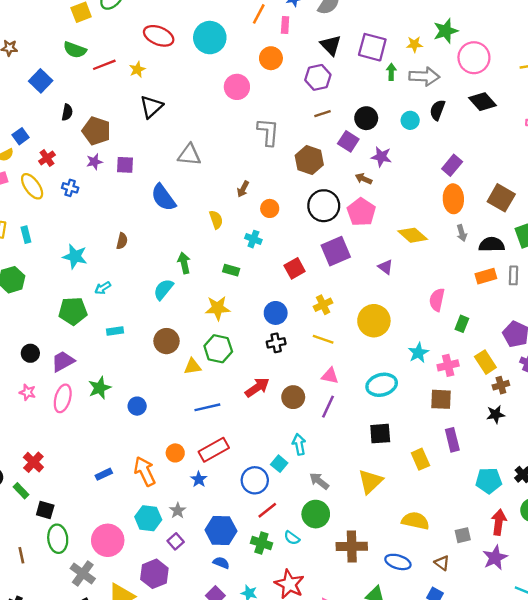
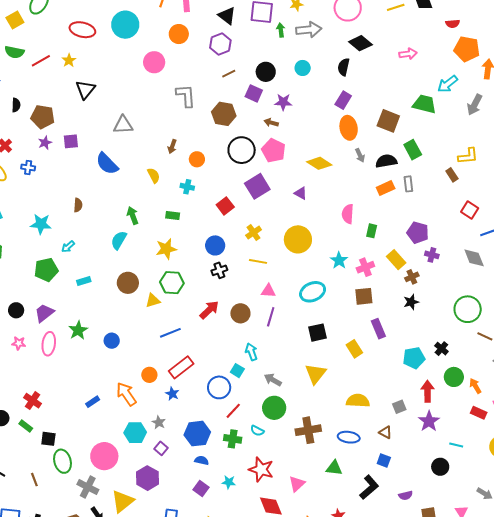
black semicircle: (437, 110) -> (344, 67), moved

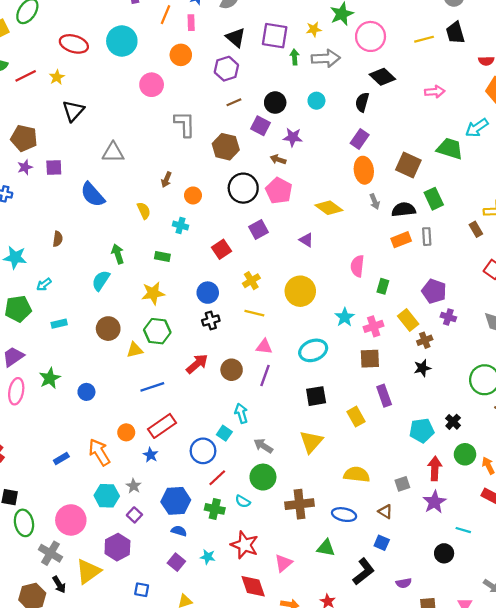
purple square: (257, 186) -> (258, 229), size x0.7

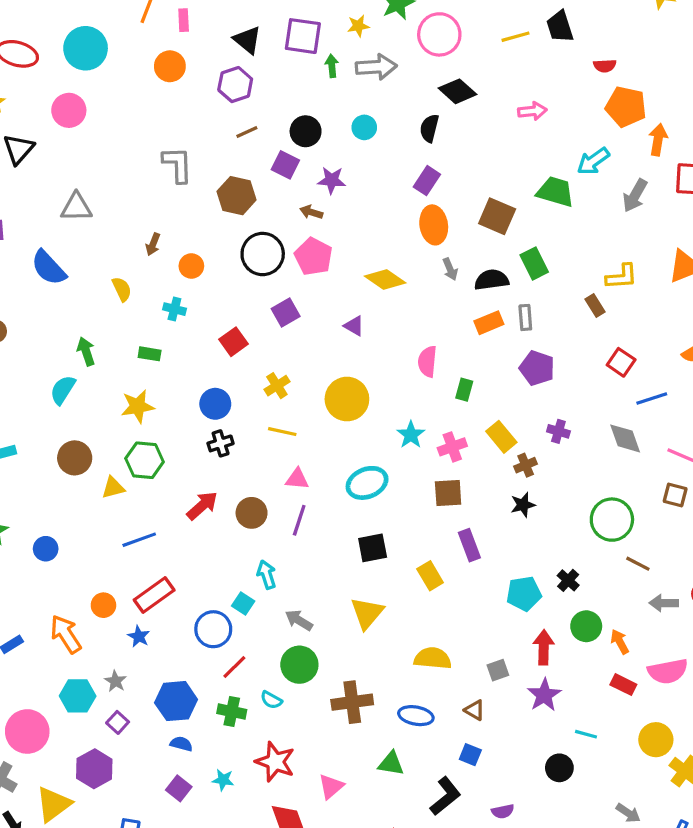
pink circle: (152, 85) -> (69, 110), moved
purple pentagon: (434, 291) -> (537, 368), moved

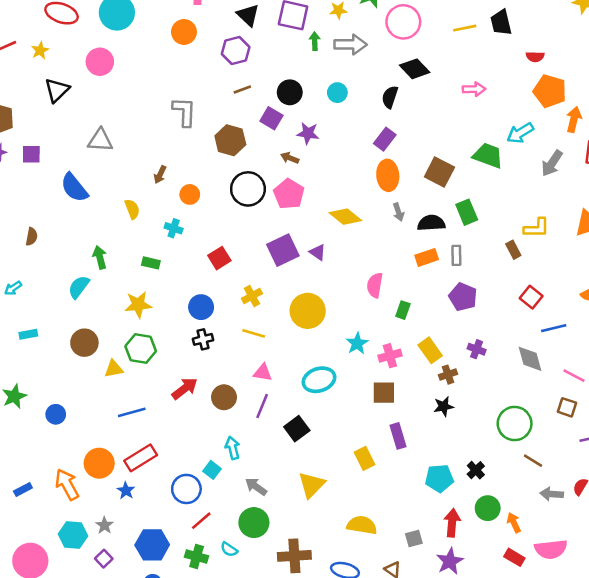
purple square: (286, 312) -> (283, 250), moved, size x1.4
black square: (373, 548) -> (297, 429), moved, turned -30
orange circle: (103, 605) -> (99, 463), size x1.5

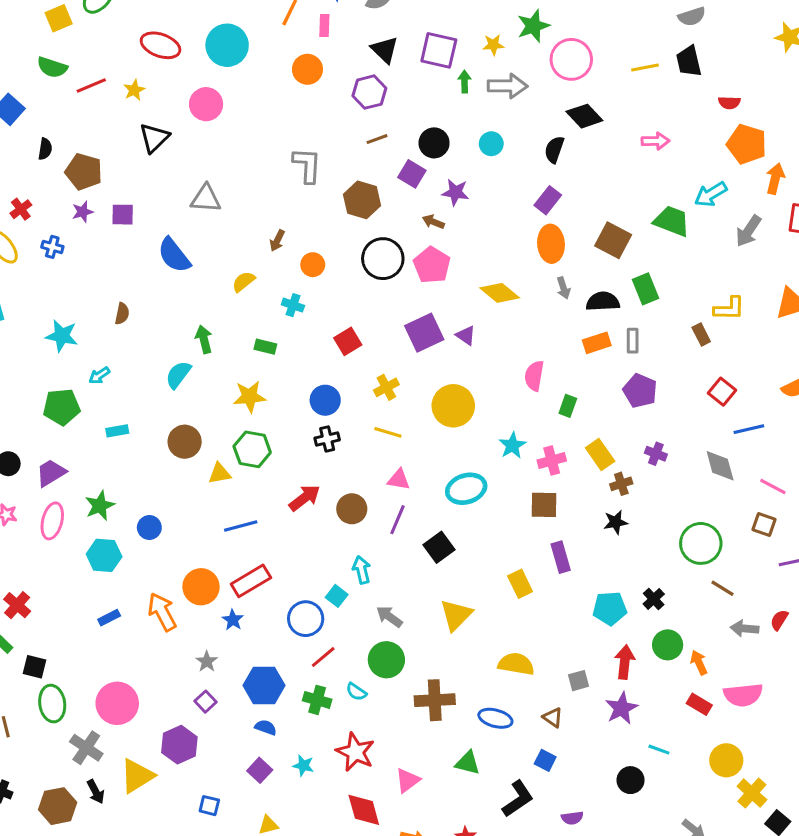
yellow semicircle: (132, 209) -> (243, 282), turned -108
cyan hexagon: (73, 535) -> (104, 555), moved

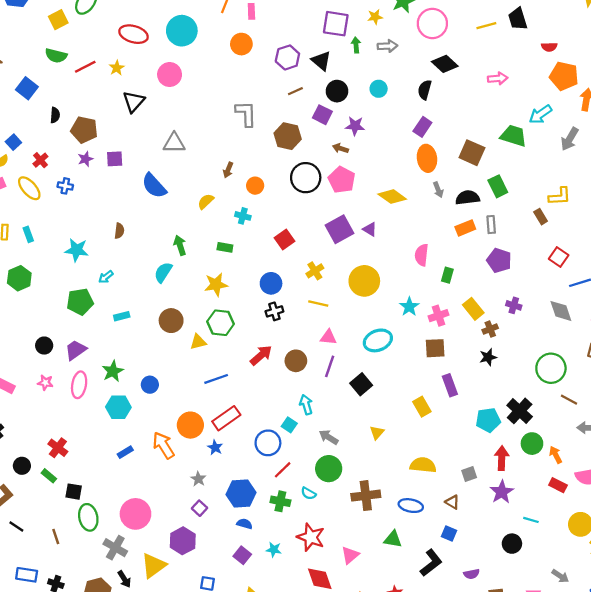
black triangle: (385, 50) -> (321, 61), moved
gray arrow: (508, 86) -> (387, 46), size x0.7
black cross: (654, 599) -> (520, 411), size x1.6
yellow triangle: (456, 615) -> (377, 433), size x0.6

